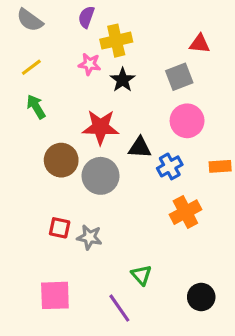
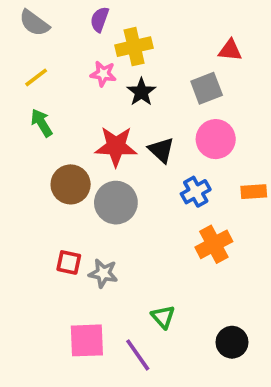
black triangle: (140, 148) -> (161, 150), moved, turned 40
pink square: (55, 295) -> (87, 340), moved

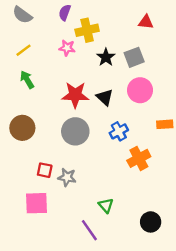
red triangle: (230, 50) -> (146, 22), moved
black star: (141, 92) -> (106, 57), moved
brown circle: (71, 184) -> (22, 128), moved
blue cross: (196, 192) -> (119, 131), moved
pink square: (87, 340) -> (36, 203), moved

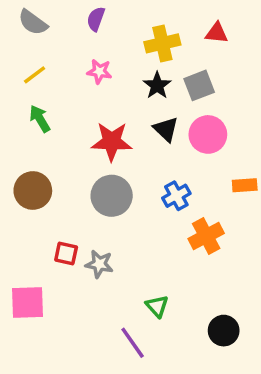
yellow cross: (87, 30) -> (162, 43), moved
black triangle: (105, 97) -> (166, 129), moved
pink square: (36, 203) -> (28, 303), moved

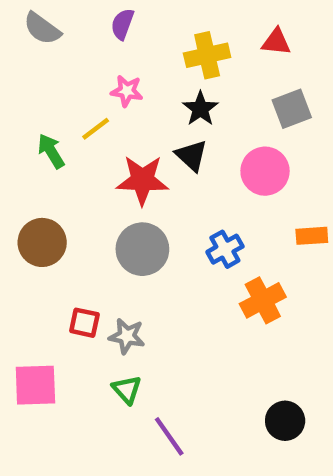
yellow line: (35, 75) -> (96, 129), moved
gray square: (199, 85) -> (292, 109), moved
black triangle: (166, 129) -> (191, 156), moved
green triangle: (157, 306) -> (127, 390), moved

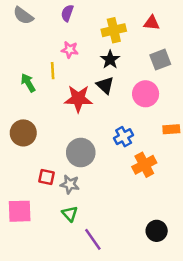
yellow line: (96, 129) -> (53, 71), turned -56
gray circle: (142, 249) -> (81, 153), moved

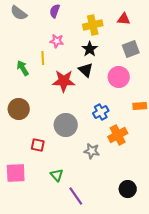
gray star: (70, 184) -> (92, 151), moved

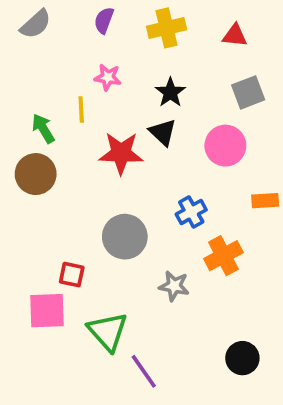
gray semicircle: (19, 13) -> (36, 24), turned -78
yellow cross: (93, 25) -> (167, 28), moved
brown circle: (19, 109) -> (36, 174), moved
pink square: (16, 173) -> (47, 311), moved
green triangle: (57, 175) -> (108, 332), size x1.6

